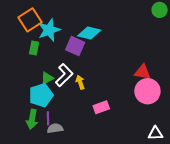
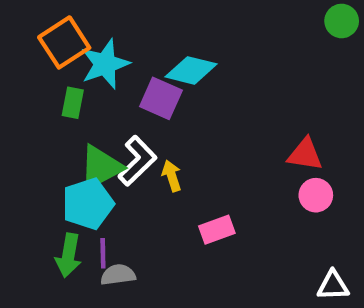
green triangle: (47, 78) -> (101, 167), size x1.6
pink circle: (147, 91) -> (316, 195), size x0.6

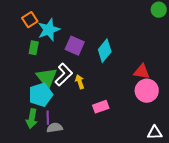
orange square: (64, 42) -> (30, 20), size x0.7
cyan diamond: (191, 70) -> (105, 51), moved, turned -65
green triangle: (101, 167) -> (47, 78), turned -40
pink circle: (316, 195) -> (147, 91), size x1.5

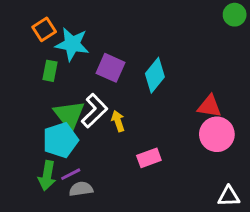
cyan star: (49, 30) -> (72, 44), turned 30
purple line: (48, 118) -> (71, 174), turned 64

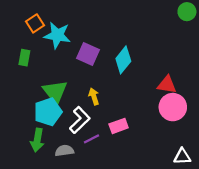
green rectangle: (50, 71) -> (24, 58), moved
white L-shape: (94, 111) -> (80, 120), moved
purple line: (71, 174) -> (92, 139), moved

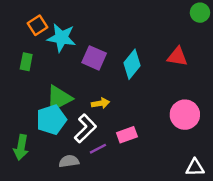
red triangle: (167, 85) -> (177, 57), moved
green triangle: (55, 92) -> (59, 98), turned 40
yellow arrow: (94, 96) -> (100, 103), turned 98
green arrow: (37, 140) -> (21, 147), moved

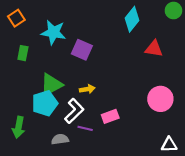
orange square: (37, 25) -> (16, 18), moved
cyan diamond: (132, 64) -> (132, 19), moved
purple line: (98, 149) -> (85, 128), turned 40

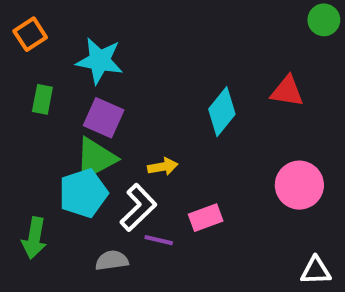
cyan diamond: (132, 19) -> (222, 112), moved
purple square: (82, 50) -> (104, 118), moved

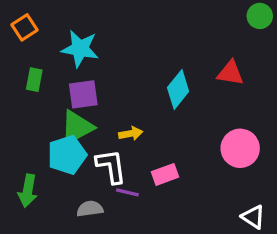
purple square: (104, 118) -> (83, 94), turned -32
white L-shape: (138, 207) -> (111, 166), turned -54
white triangle: (316, 271) -> (253, 217), turned 35

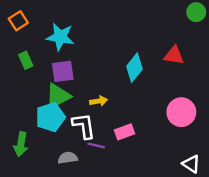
green rectangle: (34, 80) -> (26, 60), turned -35

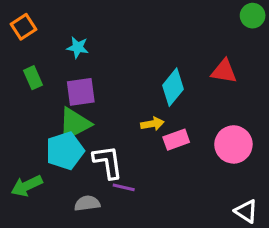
cyan star: (60, 37) -> (78, 47), size x0.6
yellow arrow: (99, 101) -> (152, 124), moved
pink rectangle: (125, 132) -> (176, 140), moved
green arrow: (21, 144) -> (27, 186), turned 55

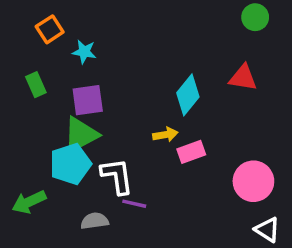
green circle: (253, 16) -> (255, 17), moved
orange square: (24, 27) -> (50, 29), moved
pink circle: (233, 144) -> (253, 181), moved

